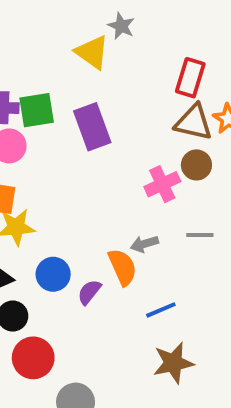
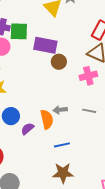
purple rectangle: (92, 127) -> (45, 45), turned -70
brown circle: (196, 165) -> (59, 62), moved
pink cross: (162, 184) -> (88, 76), moved

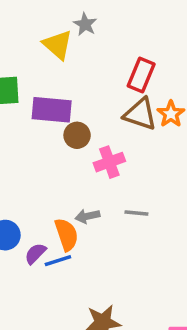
pink cross: (88, 76) -> (109, 162), moved
blue line: (62, 145) -> (58, 261), moved

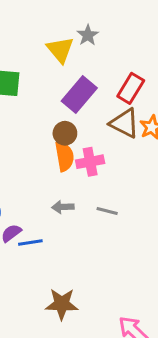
purple rectangle: (52, 110) -> (79, 95), moved, turned -64
orange semicircle: (66, 235) -> (64, 156), moved

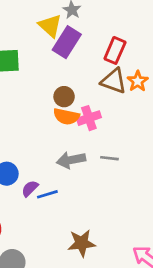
purple rectangle: (79, 95) -> (67, 42), moved
orange semicircle: (64, 156) -> (66, 116), turned 120
gray arrow: (63, 207) -> (71, 160), size x1.5

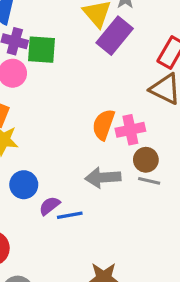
brown circle: (64, 97) -> (146, 160), moved
orange semicircle: (66, 116) -> (103, 125), turned 90

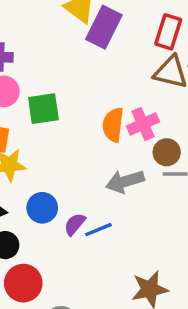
green square: (41, 50) -> (43, 109), moved

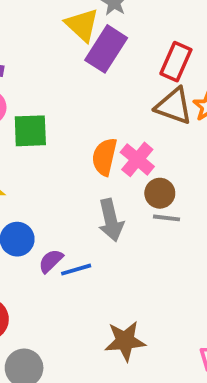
pink cross: (143, 124) -> (137, 159), turned -32
gray arrow: (125, 181) -> (111, 220), turned -93

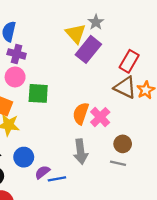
brown circle: (160, 193) -> (123, 144), moved
gray line: (167, 218) -> (118, 163), moved

